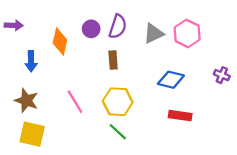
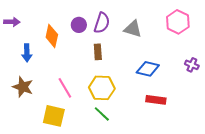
gray triangle: (154, 33) -> (133, 29), turned 42
pink hexagon: (187, 33) -> (178, 22), moved
yellow square: (32, 134) -> (54, 116), moved

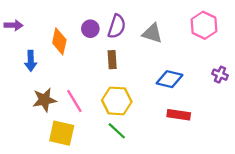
brown star: (23, 87) -> (44, 100), moved, turned -30

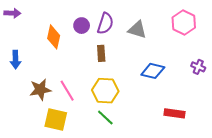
purple arrow: (13, 25) -> (12, 13), moved
blue arrow: (31, 61) -> (15, 60), moved
red rectangle: (179, 115) -> (174, 113), moved

